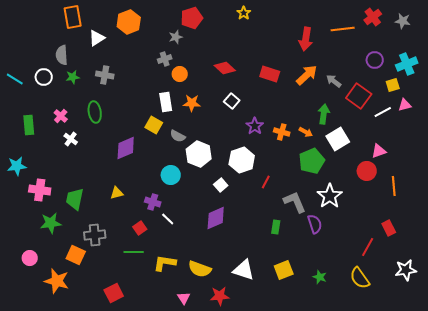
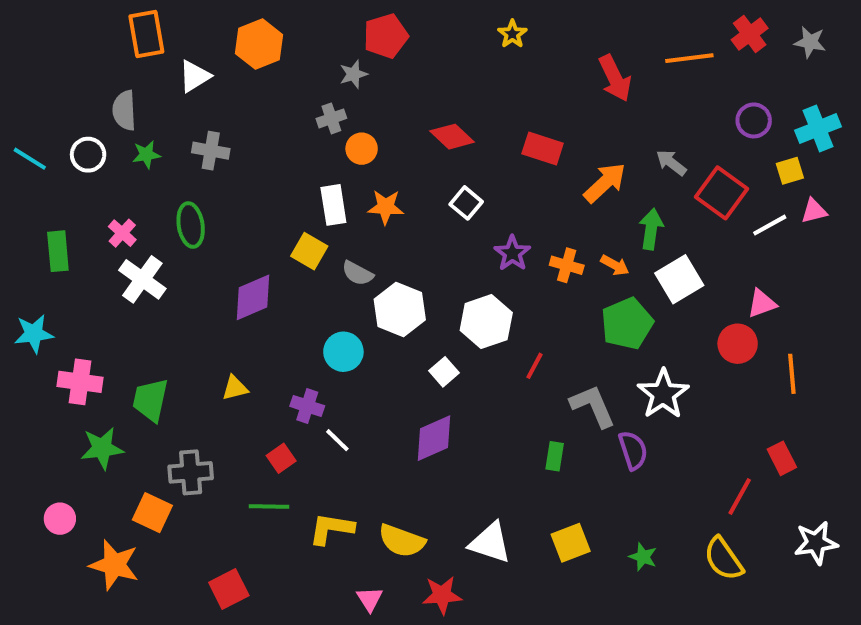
yellow star: (244, 13) -> (512, 34), moved
red arrow: (306, 39) -> (615, 78), turned -35
orange arrow: (307, 75) -> (605, 183), moved
white cross: (71, 139) -> (142, 279), size x1.6

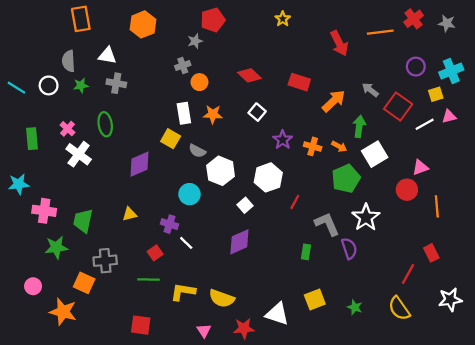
white triangle: (195, 76) -> (107, 55), moved, turned 42
white triangle: (490, 543) -> (277, 314), moved
red square: (229, 589) -> (141, 325), moved, turned 35

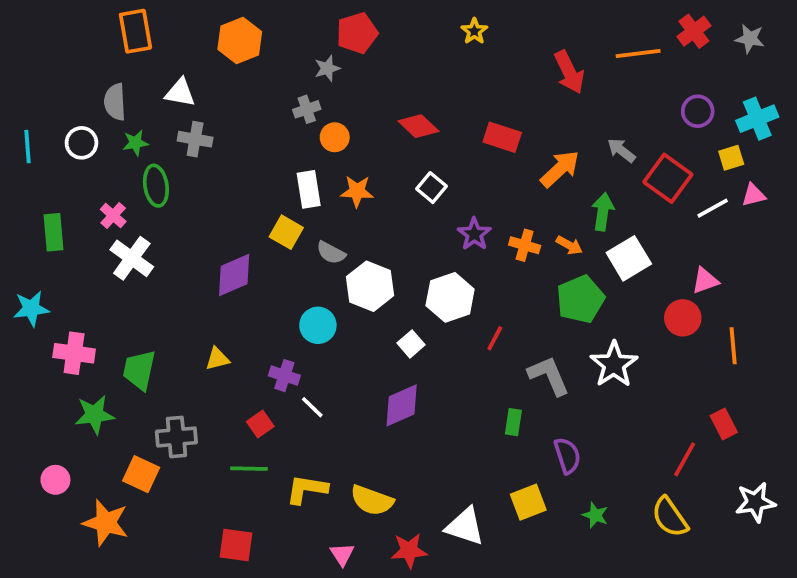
cyan line: (16, 88) -> (28, 147), turned 54
green ellipse: (105, 124) -> (156, 186), moved
purple semicircle: (349, 248) -> (567, 456), moved

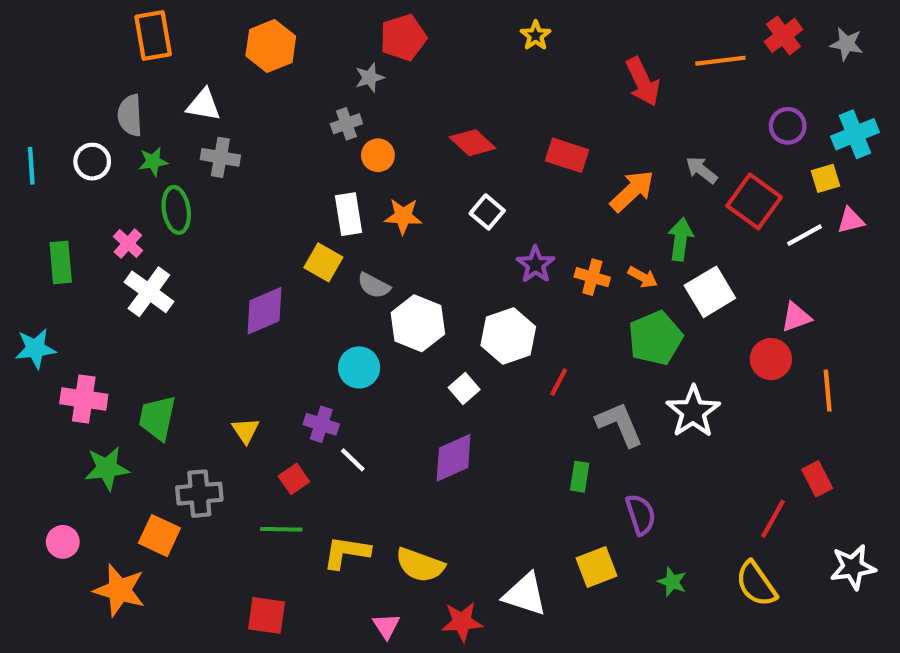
yellow triangle: (217, 359) -> (246, 431), moved, turned -50

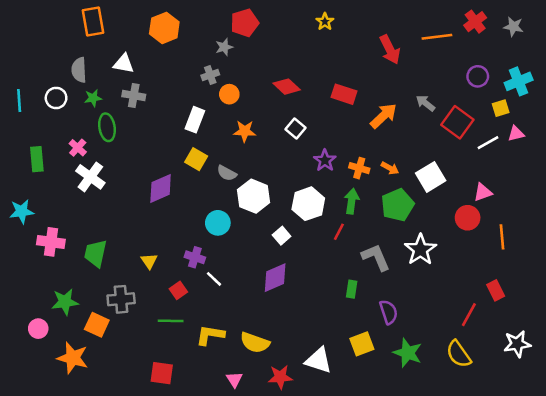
white rectangle: (349, 214) -> (195, 120), moved, turned 30
green arrow: (681, 239) -> (352, 201), moved
green star: (107, 468) -> (65, 302), moved
green star: (672, 582) -> (408, 353), size x1.6

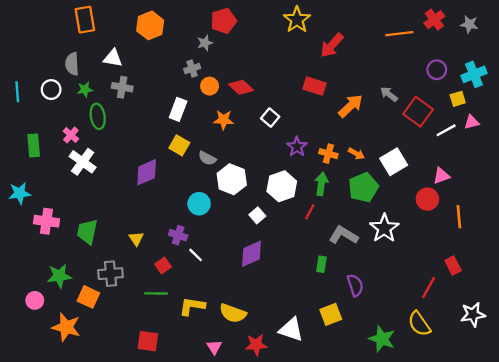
yellow star: (325, 22) -> (297, 20), size x1.6
red arrow: (390, 50) -> (332, 45), moved, turned 68
red diamond: (287, 87) -> (241, 87), moved
gray L-shape: (376, 257) -> (344, 235), turned -36
green star: (408, 353) -> (382, 339), moved

